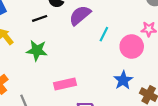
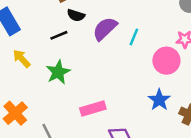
cyan line: (104, 34) -> (134, 37), moved
green star: (37, 50) -> (58, 72), turned -30

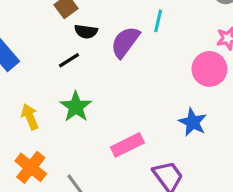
cyan line: (134, 37) -> (158, 21), moved
yellow arrow: (22, 59) -> (30, 117), moved, turned 30
blue star: (159, 100) -> (193, 122), moved

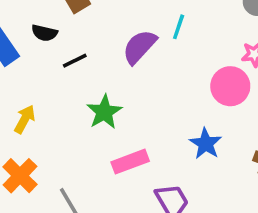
black semicircle: (86, 32) -> (44, 33), moved
green star: (76, 107) -> (104, 112), moved
yellow arrow: (30, 117) -> (25, 119), turned 45

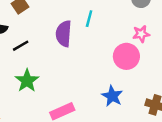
purple semicircle: (139, 47) -> (64, 34), turned -35
green star: (104, 112) -> (27, 81), moved

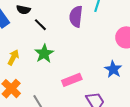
black line: (21, 46) -> (40, 25), turned 72

